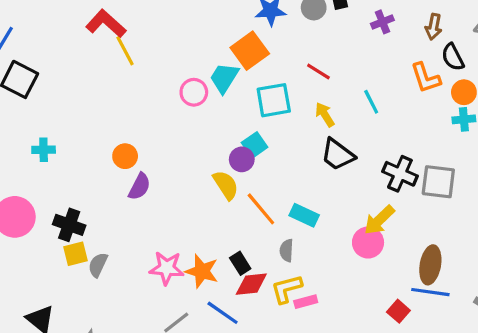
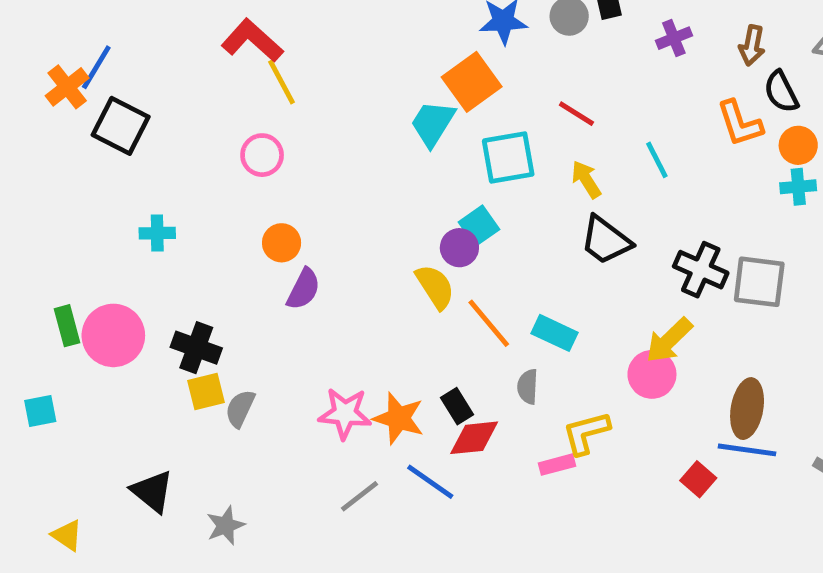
pink circle: (194, 92) -> (262, 155), moved
yellow L-shape: (287, 289) -> (586, 433), moved

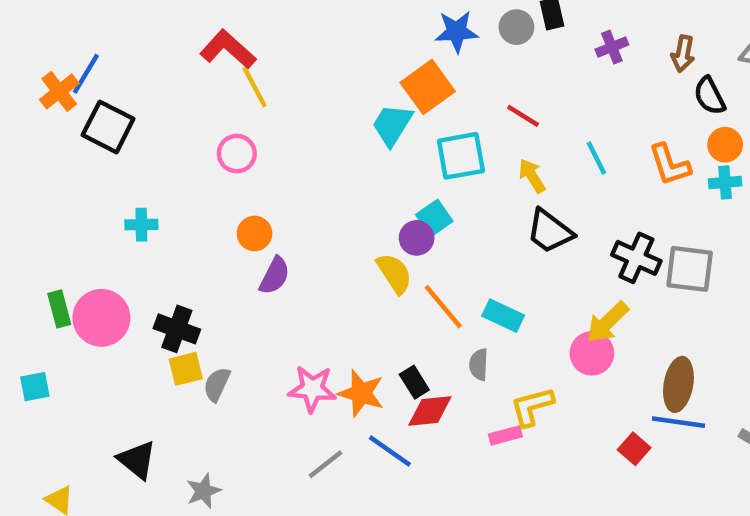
orange L-shape: (740, 123) -> (670, 165), moved

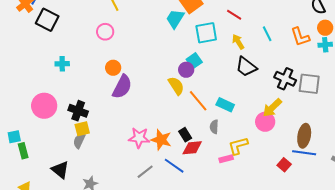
purple semicircle: (275, 276) -> (122, 87), size x1.4
green rectangle: (59, 309) -> (23, 151), moved
gray semicircle: (217, 384) -> (79, 141), moved

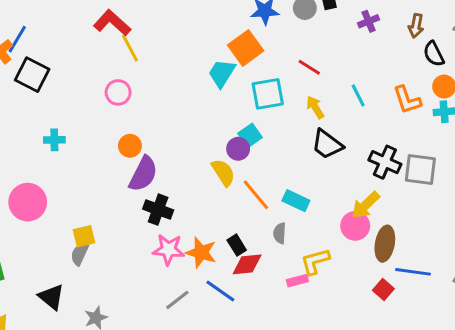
black cross: (78, 111) -> (158, 210), moved
brown ellipse: (304, 136) -> (385, 244), moved

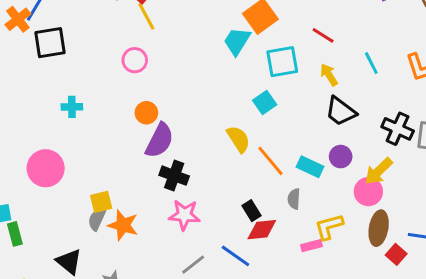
black square: (32, 75) -> (50, 43), turned -36
purple circle: (238, 149) -> (341, 157), moved
brown ellipse: (385, 244) -> (379, 228), moved
orange star: (201, 252) -> (123, 225), moved

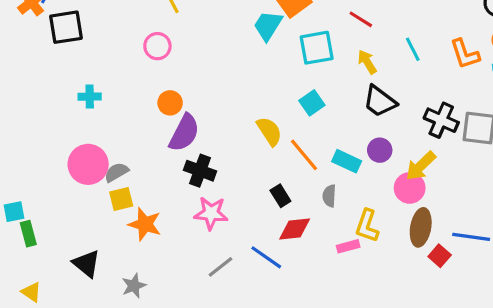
cyan square: (265, 103) -> (312, 103), moved
pink circle: (46, 168) -> (88, 164), moved
black rectangle: (252, 211) -> (280, 196), moved
gray semicircle: (97, 219) -> (116, 172), moved, turned 35
yellow L-shape: (329, 227) -> (367, 226), turned -56

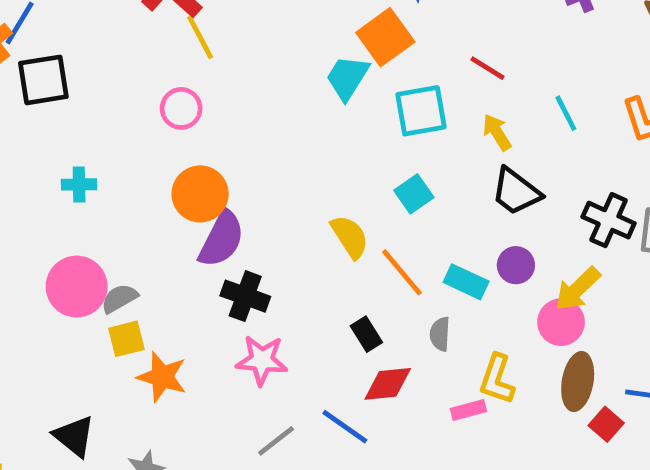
orange circle: (170, 103) -> (200, 194), size x1.5

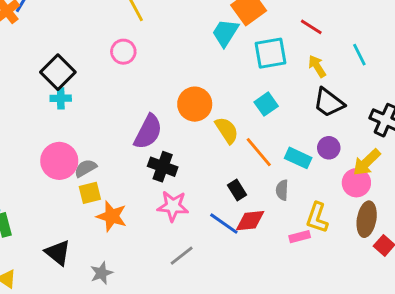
black square: (43, 80) -> (58, 72), moved, turned -36
orange circle: (200, 194) -> (195, 104), moved
blue line: (345, 427) -> (224, 224), moved

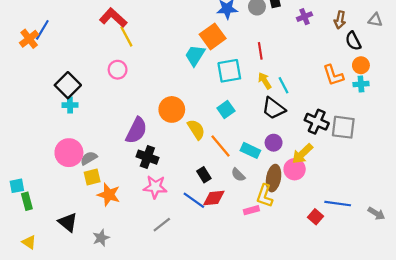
red line: (311, 27) -> (260, 51), turned 49
cyan line: (359, 55) -> (283, 85), moved
gray semicircle: (282, 190) -> (238, 175), turned -48
brown ellipse: (367, 219) -> (274, 178), moved

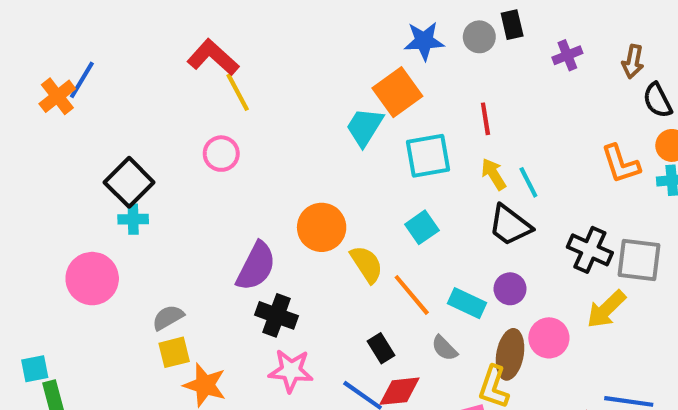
pink circle: (69, 153) -> (92, 279), moved
yellow arrow: (302, 154) -> (606, 309), moved

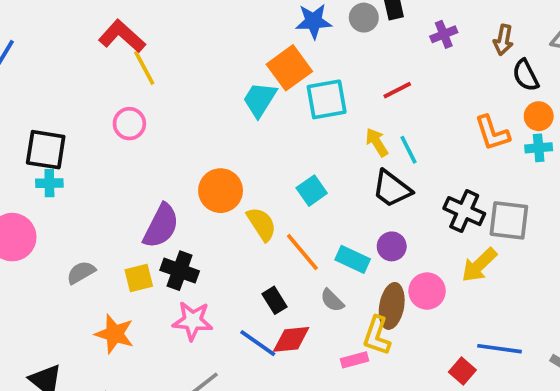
red line: (485, 119) -> (397, 90), moved, turned 72
cyan square: (428, 156) -> (327, 99), moved
black square: (129, 182) -> (46, 150), turned -36
yellow square: (174, 352) -> (139, 278), moved

